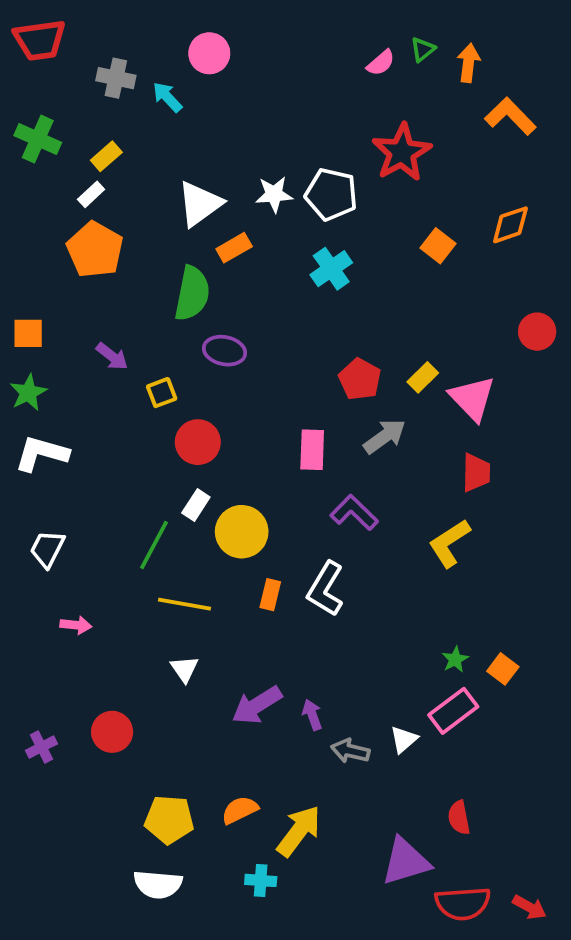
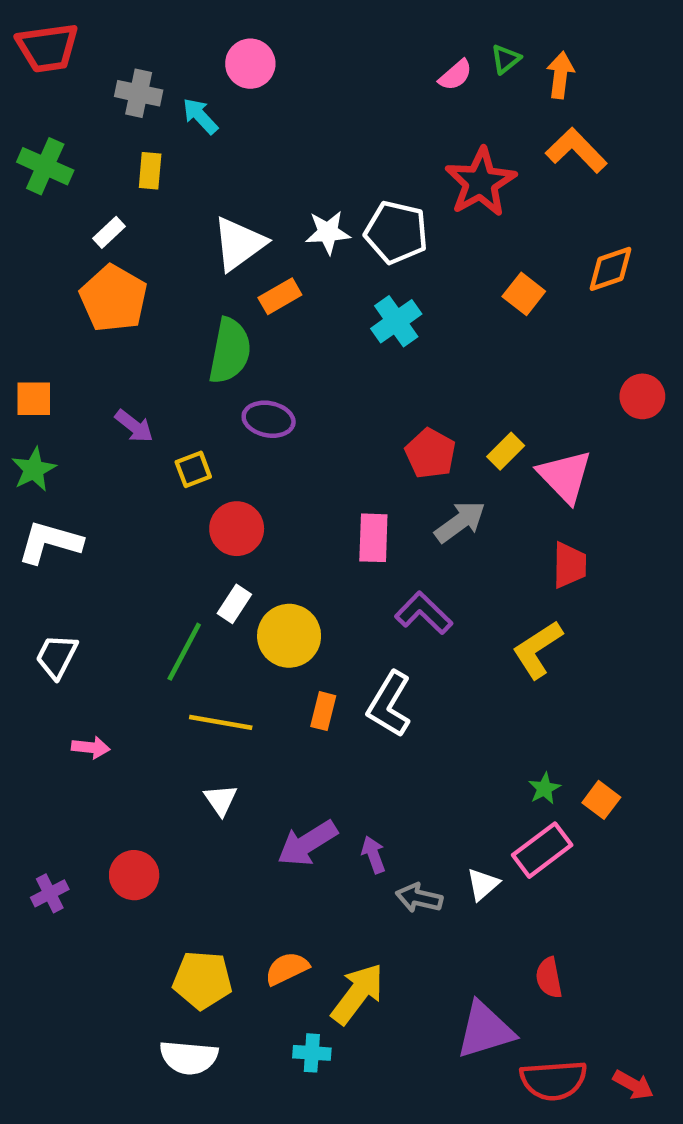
orange L-shape: (510, 116) -> (576, 150), moved
yellow rectangle: (106, 156) -> (150, 171), moved, turned -44

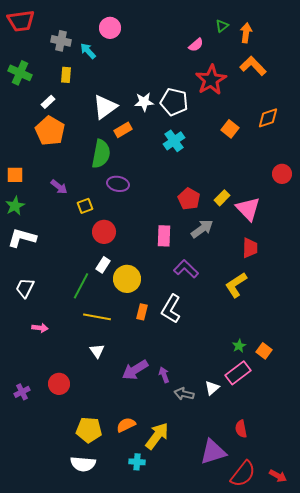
pink semicircle: (455, 75) -> (196, 45), moved
red semicircle: (553, 1080) -> (243, 474), turned -48

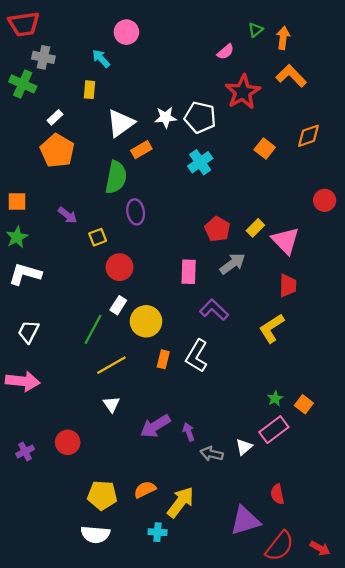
gray cross: (61, 41) -> (43, 57), moved
yellow rectangle: (66, 75) -> (90, 90), moved
purple ellipse: (118, 184) -> (136, 212), turned 70
yellow line: (97, 317) -> (111, 365), turned -40
pink arrow: (40, 328) -> (23, 381), moved, size x1.8

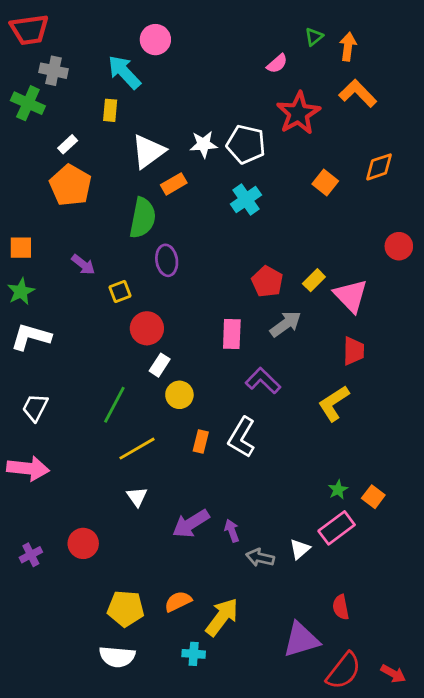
cyan arrow: (101, 59) -> (124, 72), size x1.5
white rectangle: (118, 305) -> (160, 365), moved
yellow circle: (146, 321) -> (179, 395), size x0.7

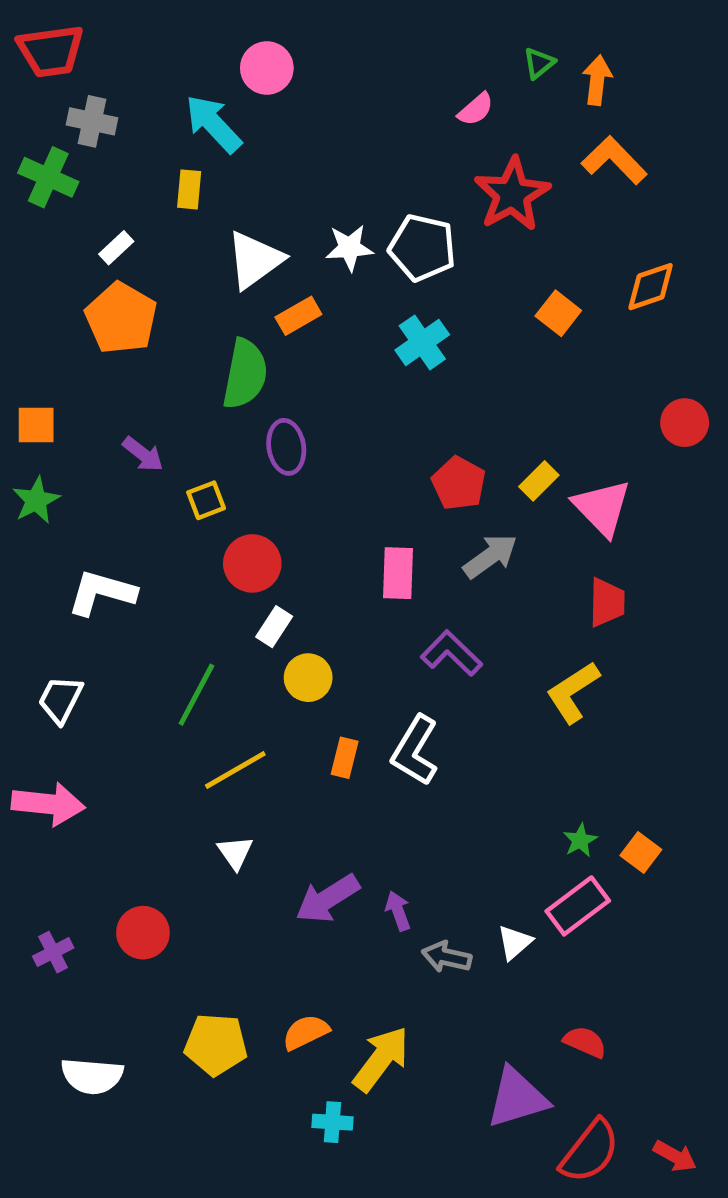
white L-shape: (31, 337) -> (102, 593), moved
red semicircle: (341, 607) -> (585, 1042), turned 125
white semicircle: (117, 657) -> (92, 1076), moved

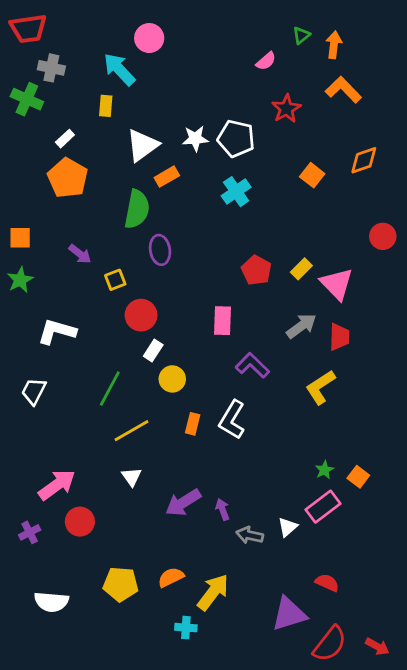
red star: (512, 194) -> (286, 109), size x0.7
gray arrow: (490, 556) -> (301, 326), moved
pink arrow: (48, 804) -> (57, 485), moved, turned -42

